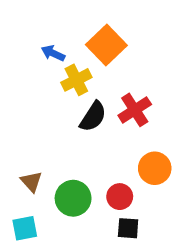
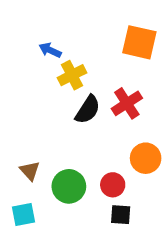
orange square: (106, 45) -> (139, 42), moved, turned -33

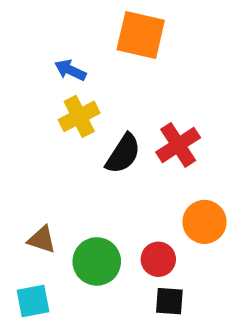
orange square: (139, 42) -> (141, 35), moved
yellow cross: (72, 75) -> (79, 116), moved
brown triangle: (30, 171) -> (42, 239), turned -30

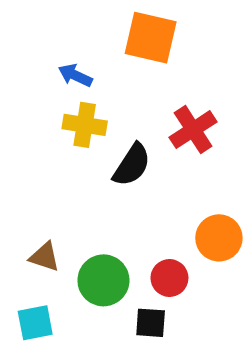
yellow cross: (79, 116) -> (85, 125), turned 36
red cross: (178, 145) -> (193, 130), moved
black square: (169, 301) -> (151, 323), moved

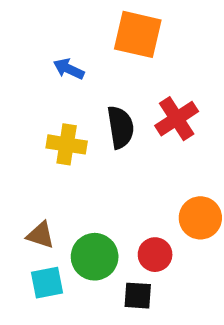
yellow cross: (85, 125) -> (67, 144), moved
black semicircle: (132, 165) -> (120, 127), moved, turned -42
cyan square: (35, 323) -> (47, 283), moved

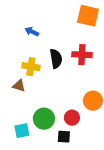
orange square: (138, 34) -> (88, 16), moved
red cross: (177, 119) -> (82, 55), turned 36
brown triangle: (41, 235) -> (19, 86), moved

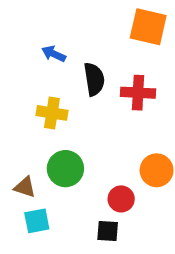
black semicircle: (56, 59) -> (94, 79), moved
brown triangle: (19, 86) -> (25, 187), moved
green circle: (44, 119) -> (65, 169), moved

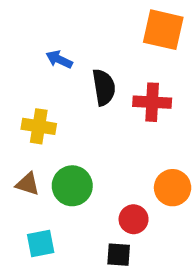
yellow cross: (52, 113) -> (39, 126), moved
brown triangle: (25, 187) -> (28, 184), moved

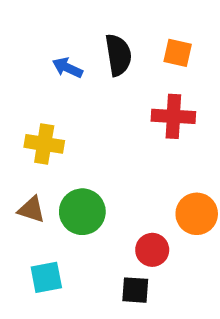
orange square: (163, 30) -> (178, 53), moved, size x0.6
black semicircle: (104, 87) -> (118, 55), moved

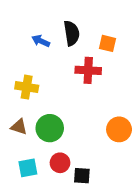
orange square: (178, 53) -> (107, 43), moved
red cross: (173, 116) -> (88, 70), moved
red circle: (152, 250) -> (60, 163), moved

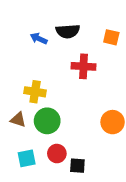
black semicircle: (72, 33) -> (68, 31), turned 95
orange square: (107, 43) -> (111, 37), moved
yellow cross: (27, 87) -> (35, 92), moved

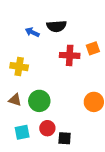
orange square: (111, 37) -> (93, 48), moved, turned -32
yellow cross: (35, 92) -> (19, 67), moved

